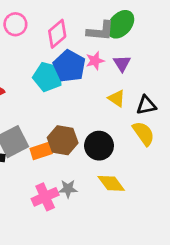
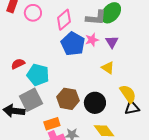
cyan pentagon: (48, 77) -> (38, 75), moved
black triangle: (146, 105) -> (132, 108), moved
orange rectangle: (41, 151) -> (52, 124), moved

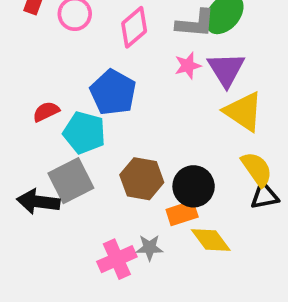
purple triangle: (112, 42) -> (226, 69), size x1.5
blue pentagon: (73, 44) -> (113, 92), moved
yellow triangle: (108, 68) -> (243, 112), moved, size x1.6
orange rectangle: (52, 124) -> (182, 213), moved

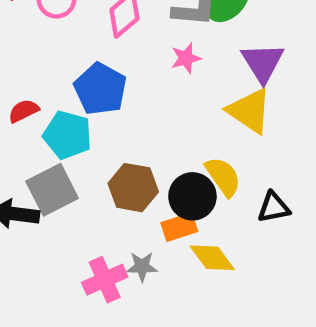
purple triangle: (226, 69) -> (263, 63), moved
yellow semicircle: (257, 169) -> (223, 177), moved

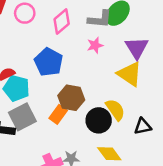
cyan pentagon: (67, 135) -> (16, 88), moved
brown hexagon: (133, 188) -> (71, 98), moved
orange rectangle: (179, 227) -> (58, 114), moved, turned -36

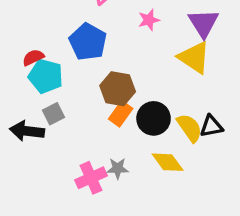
yellow semicircle: (115, 110) -> (189, 128), moved
orange rectangle: (58, 114) -> (121, 114), moved
gray square: (22, 117) -> (53, 114), size x0.6

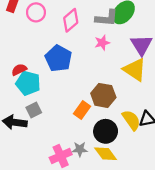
brown hexagon: (118, 89) -> (103, 95), moved
black circle: (154, 118) -> (106, 131), moved
yellow diamond: (168, 162) -> (106, 154), moved

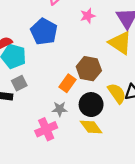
gray star: (80, 149) -> (60, 109), moved

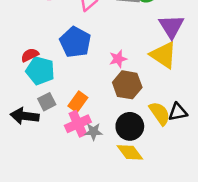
pink star: (88, 16) -> (118, 59), moved
orange rectangle: (68, 83) -> (78, 102), moved
pink cross: (46, 129) -> (78, 124), moved

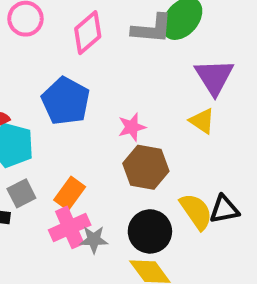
yellow triangle: (164, 55) -> (202, 121), size x0.6

